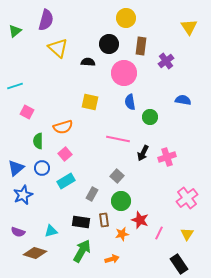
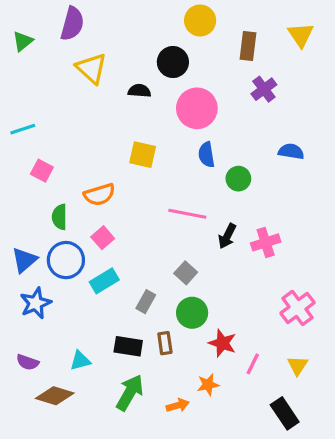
brown rectangle: (141, 46) -> (248, 46), moved
blue circle: (42, 168) -> (66, 260), size x1.5
orange star: (122, 234) -> (208, 385), moved

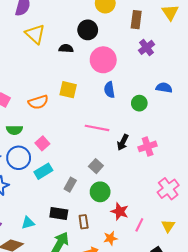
green circle: (238, 179) -> (139, 103), moved
orange semicircle: (99, 195) -> (38, 102), moved
green semicircle: (60, 217) -> (14, 130), turned -91
brown rectangle: (165, 343) -> (84, 222), moved

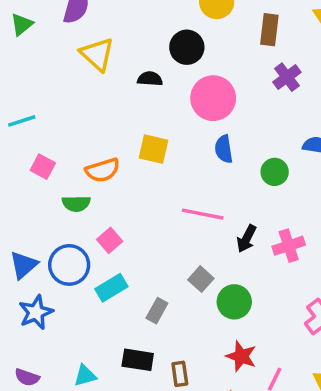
green semicircle: (14, 130) -> (76, 204), moved
green circle: (100, 192) -> (234, 302), moved

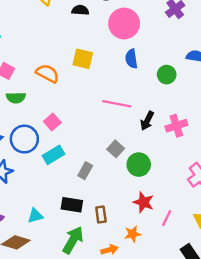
orange semicircle: (103, 170) -> (47, 73), turned -135
green semicircle: (76, 204) -> (16, 98), moved

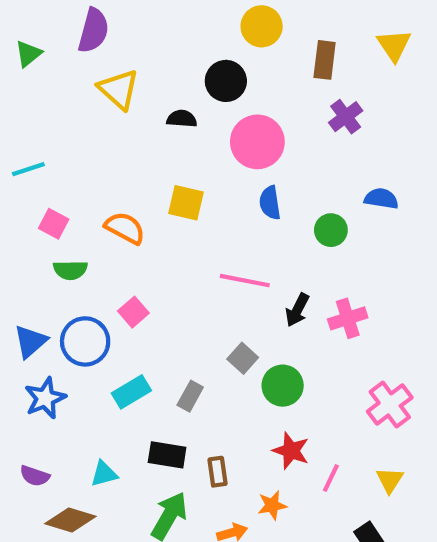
cyan rectangle: (54, 155) -> (131, 392), moved

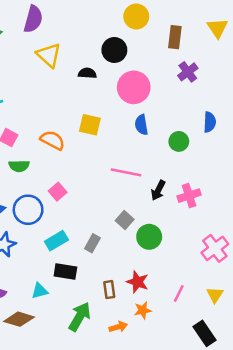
blue semicircle: (381, 199) -> (210, 122), turned 84
red star: (291, 451) -> (138, 282), moved
black rectangle: (167, 455) -> (65, 272), moved

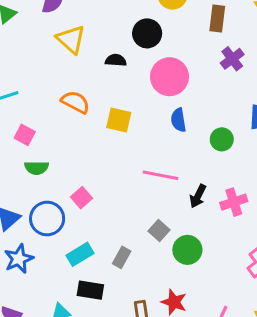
orange semicircle: (53, 140) -> (75, 102), moved

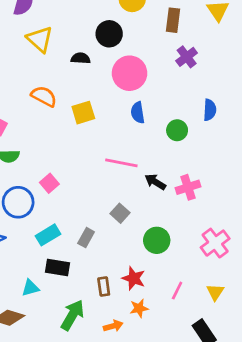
yellow square: (119, 120) -> (83, 113), turned -30
black arrow: (198, 196) -> (155, 182), turned 95
green circle: (187, 250) -> (157, 240), moved

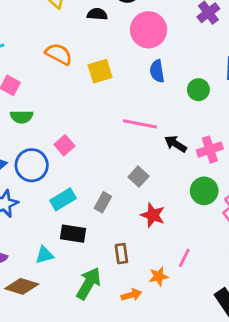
green circle: (157, 240) -> (204, 191), moved
red star: (134, 278) -> (153, 215), moved
pink line: (177, 291) -> (184, 258), moved

